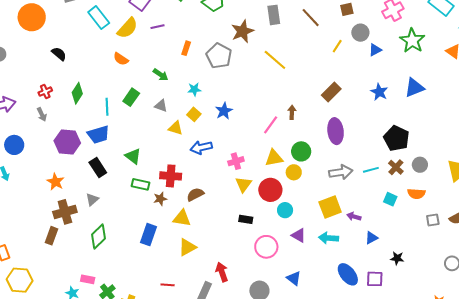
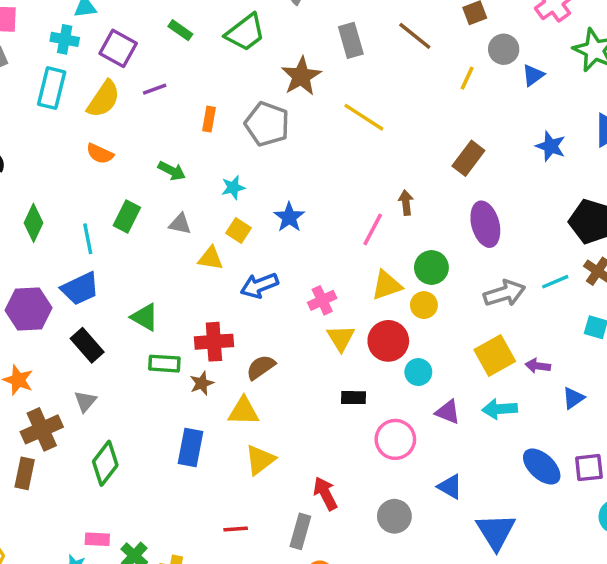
cyan rectangle: (99, 18) -> (52, 88), turned 60

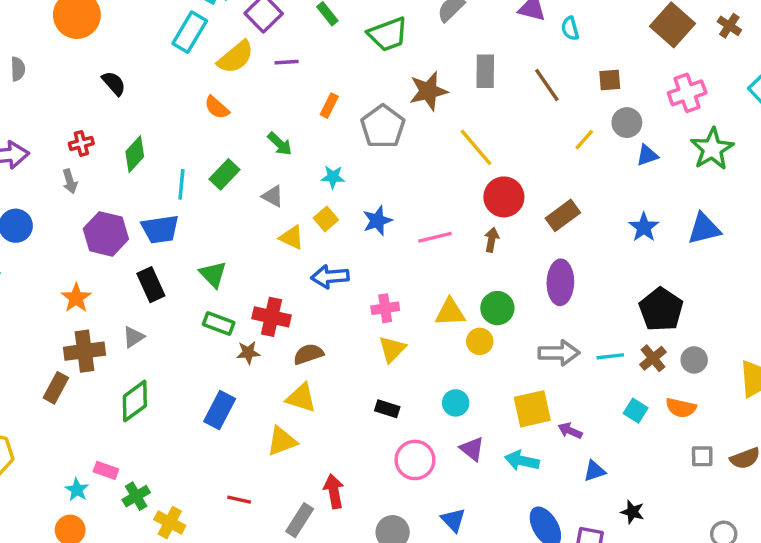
pink line: (373, 229) -> (435, 237), moved, turned 32
red circle: (388, 341) -> (504, 197), moved
yellow triangle: (244, 411) -> (301, 398), moved

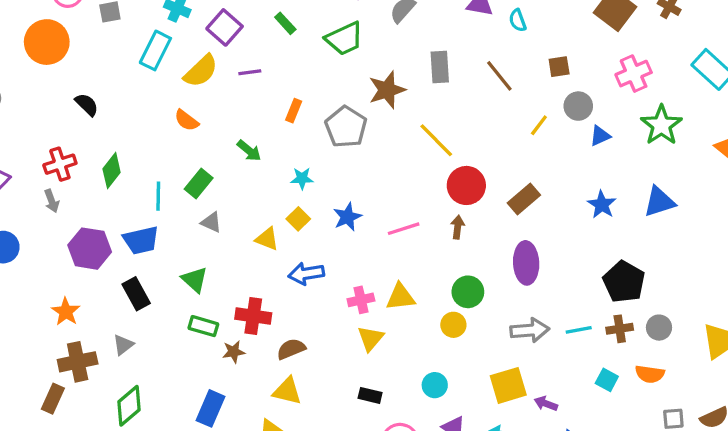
red cross: (81, 143) -> (60, 164), size x1.4
gray triangle: (273, 196) -> (211, 222), moved
yellow triangle: (450, 312) -> (400, 297), moved
brown cross: (653, 358) -> (620, 329), turned 35

